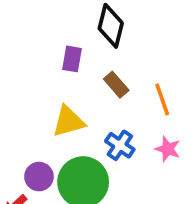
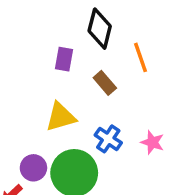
orange line: (162, 99) -> (140, 57), moved

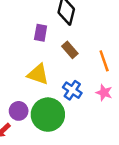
orange line: (140, 57) -> (104, 61), moved
yellow triangle: (61, 117) -> (38, 74), turned 35

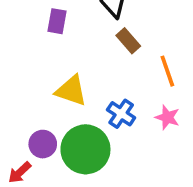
purple rectangle: (41, 33) -> (57, 21), moved
brown rectangle: (70, 50) -> (128, 41), moved

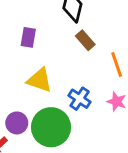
purple rectangle: (57, 21) -> (28, 37), moved

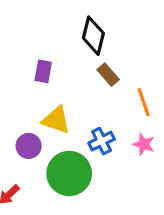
blue cross: (80, 99) -> (102, 141), turned 30
purple circle: (17, 123) -> (29, 146), moved

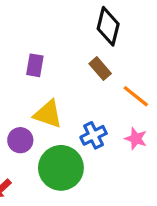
black diamond: (93, 36) -> (108, 26), moved
orange line: (144, 102) -> (136, 96), turned -32

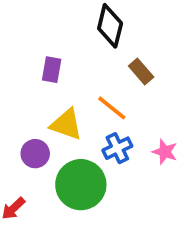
black diamond: (108, 26) -> (110, 26), moved
brown rectangle: (100, 69) -> (141, 71), moved
orange line: (136, 96) -> (112, 108), moved

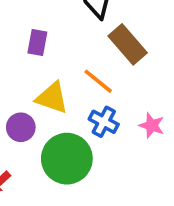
brown rectangle: (141, 71) -> (128, 44), size x1.5
blue cross: (117, 148) -> (104, 122), turned -36

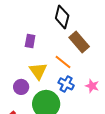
yellow triangle: (52, 98) -> (38, 71), turned 36

